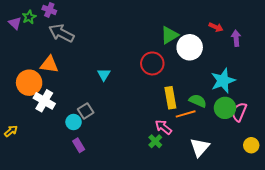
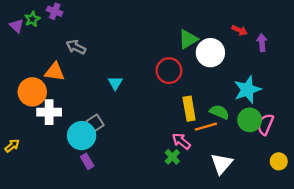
gray arrow: (61, 33) -> (76, 47), moved, size x0.7
white cross: (44, 101) -> (49, 112), turned -30
cyan circle: (74, 122) -> (82, 136), size x1.6

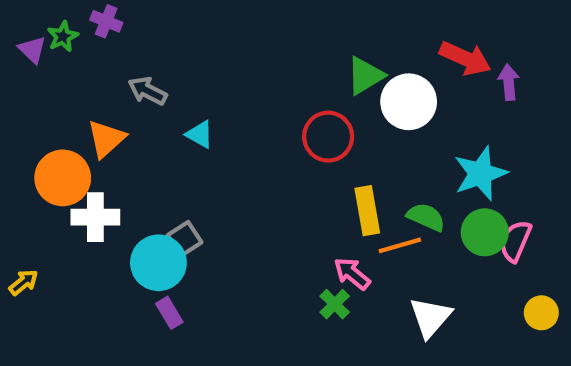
red arrow: (240, 30) -> (465, 58), size x1.6
orange triangle: (55, 72) -> (106, 139), turned -50
cyan triangle: (115, 83) -> (200, 134), moved, turned -32

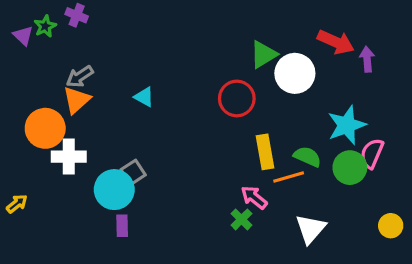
gray arrow: (148, 91) -> (80, 76), moved, turned -60
pink semicircle: (515, 241) -> (372, 153), moved
purple rectangle: (169, 313) -> (122, 226), turned 30

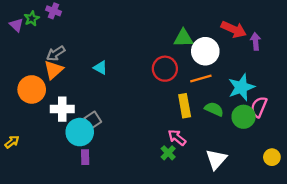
green triangle: (263, 55) -> (183, 38), turned 30
white cross: (69, 157) -> (62, 109), moved
orange line: (289, 177) -> (201, 79), moved

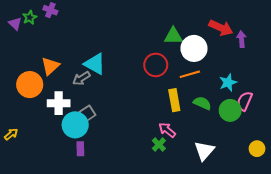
gray arrow: (56, 53) -> (81, 78), moved
cyan triangle: (100, 68) -> (95, 64), size x1.6
cyan star: (241, 87) -> (228, 83), size x0.7

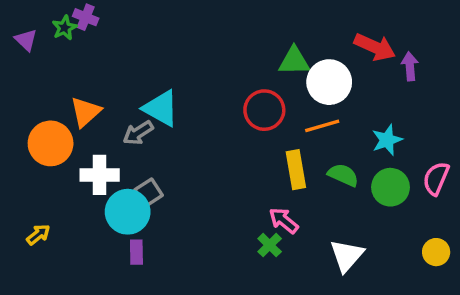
green star: (30, 17) -> (65, 28), moved
pink semicircle: (245, 101) -> (436, 178), moved
yellow arrow: (11, 134) -> (38, 235), moved

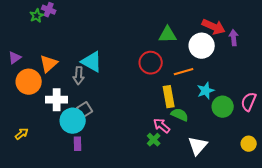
purple triangle: (26, 40) -> (15, 58), moved, turned 40
white circle: (329, 82) -> (202, 46), moved
gray arrow: (138, 133) -> (79, 76), turned -54
cyan star: (387, 140) -> (206, 91), moved
green semicircle: (343, 175) -> (180, 115), moved

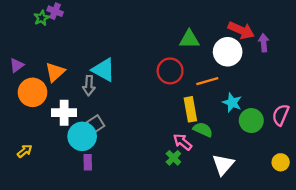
cyan star: (206, 91) -> (232, 103), turned -30

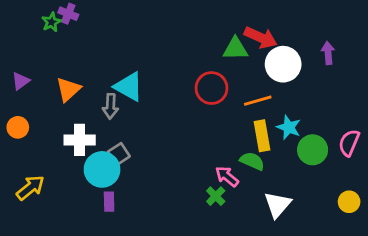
red arrow: (241, 30) -> (261, 38), moved
orange circle: (33, 92) -> (18, 127), moved, size x0.6
yellow rectangle: (190, 109) -> (262, 136), moved
yellow arrow: (25, 151) -> (30, 188), size x1.5

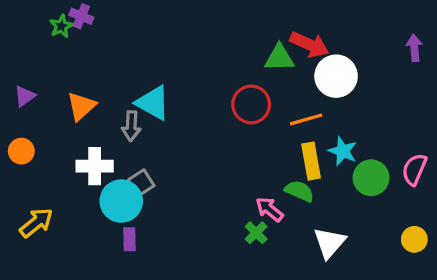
purple arrow: (328, 53) -> (414, 48), moved

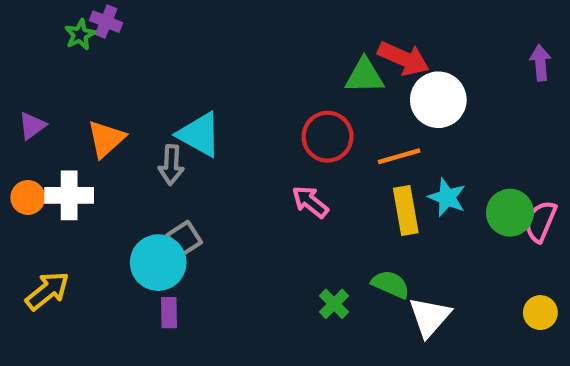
white cross: (95, 166) -> (69, 195), moved
green circle: (371, 178) -> (510, 213), moved
green semicircle: (299, 191) -> (391, 284), moved
pink arrow: (269, 209) -> (310, 202), moved

